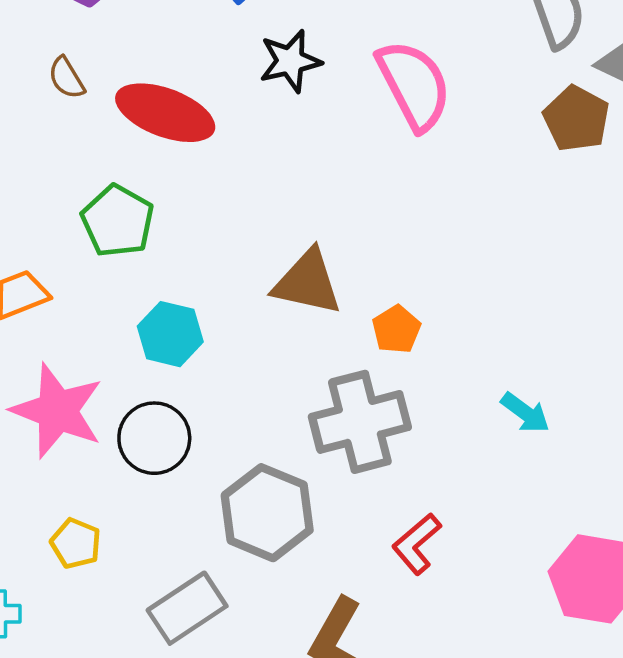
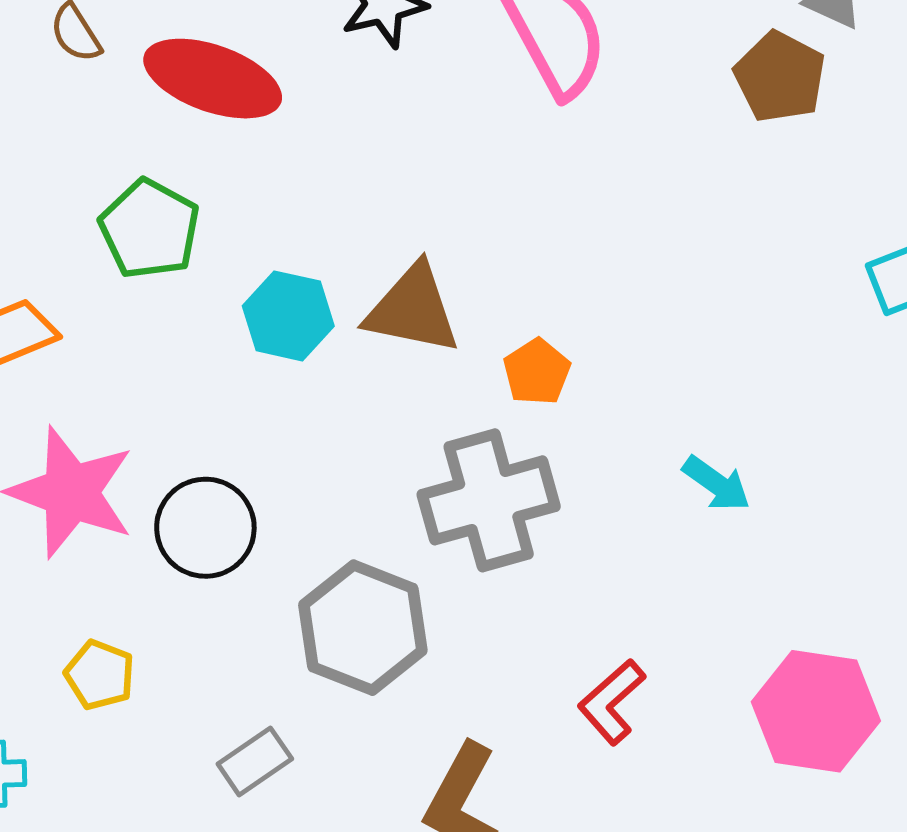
cyan hexagon: (170, 334) -> (288, 316), moved
red L-shape: (417, 544) -> (612, 702), moved
gray rectangle: (187, 608) -> (255, 761), size x0.7

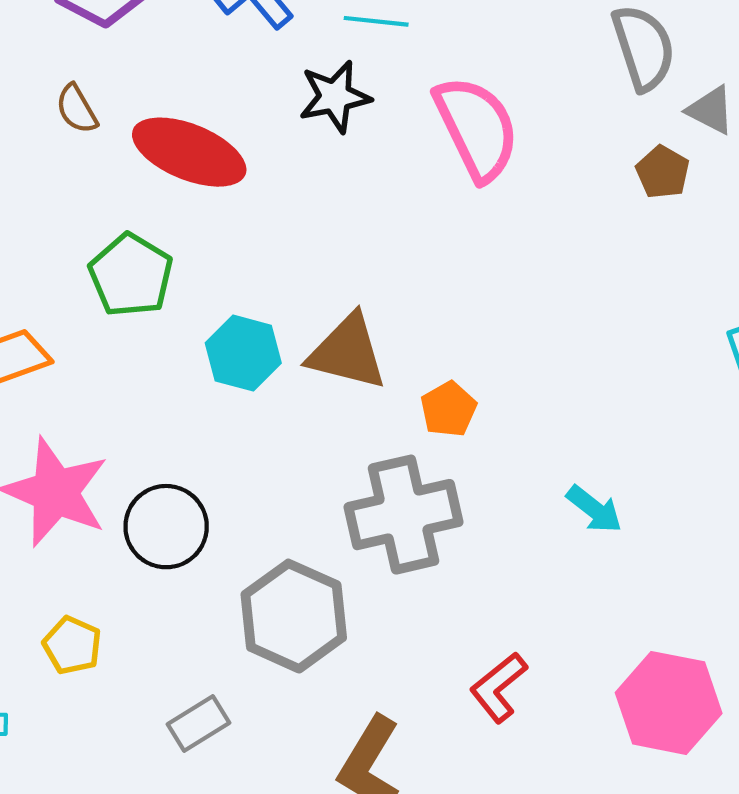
brown pentagon: (780, 77) -> (663, 172), size x0.7

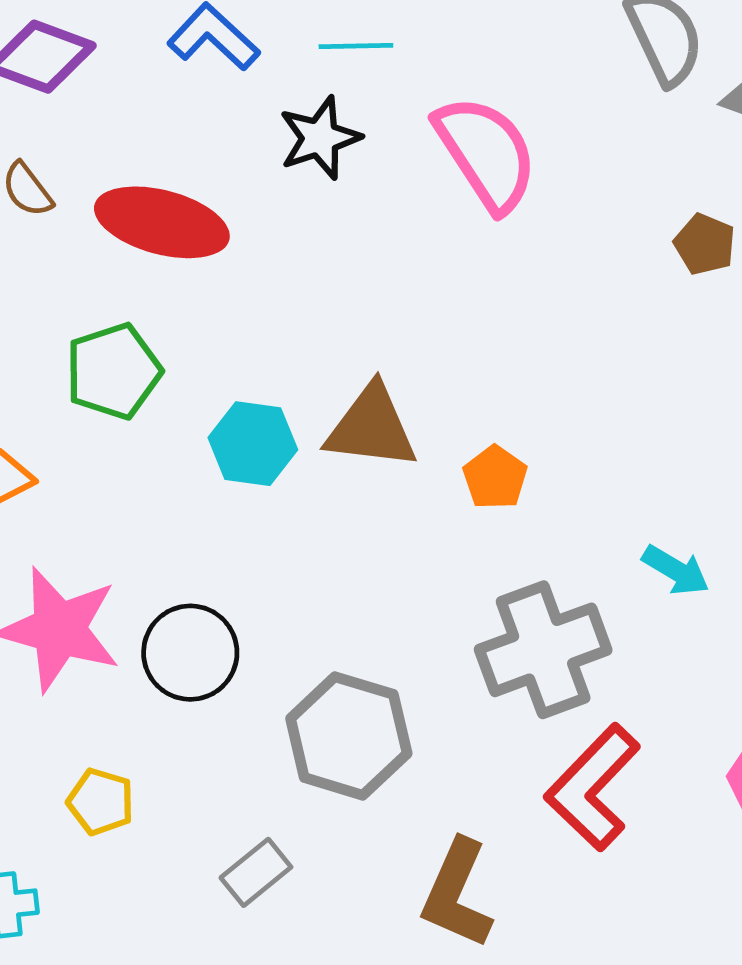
brown pentagon: (663, 172) -> (705, 244), moved
green pentagon: (131, 275) -> (113, 371), turned 30
gray cross: (404, 515) -> (543, 650), moved
red L-shape: (499, 687) -> (593, 787), size x1.5

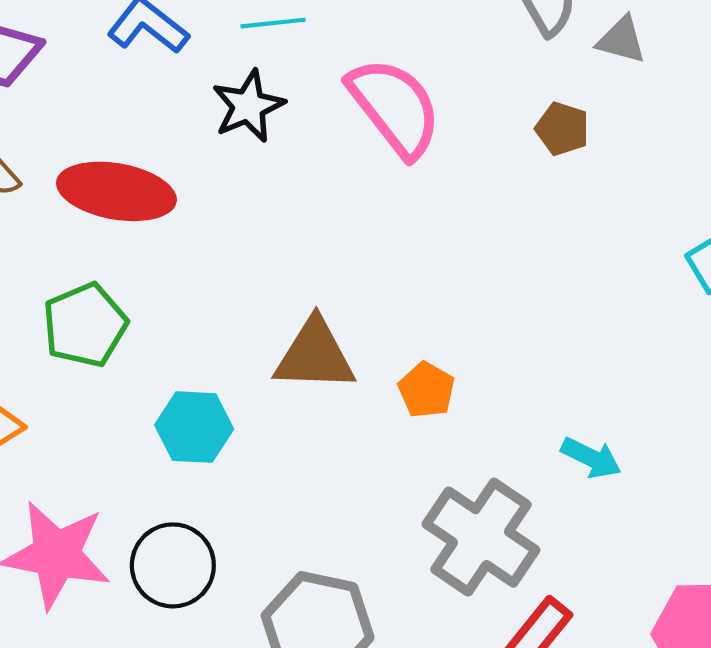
brown pentagon: (705, 244) -> (562, 129), moved
cyan hexagon: (253, 444) -> (194, 427), moved
gray cross: (543, 650) -> (481, 537), turned -31

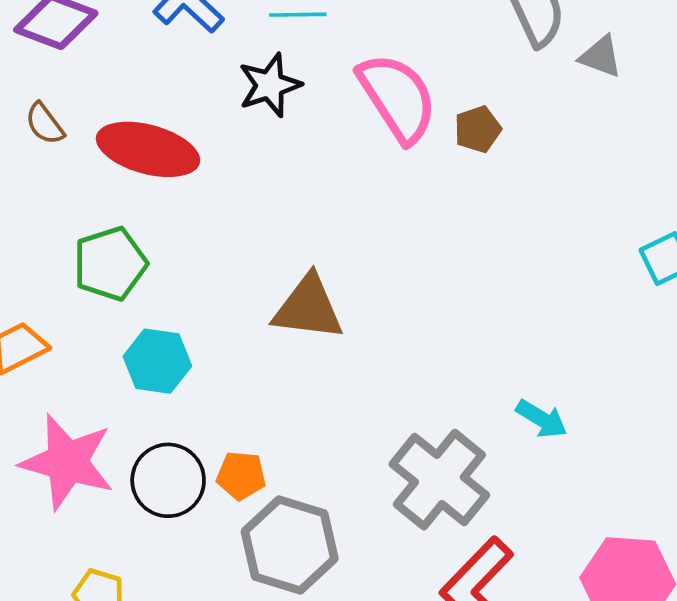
brown pentagon: (562, 129) -> (478, 129), moved, turned 30
orange pentagon: (426, 390) -> (241, 476), moved, turned -30
cyan hexagon: (194, 427) -> (157, 361), moved

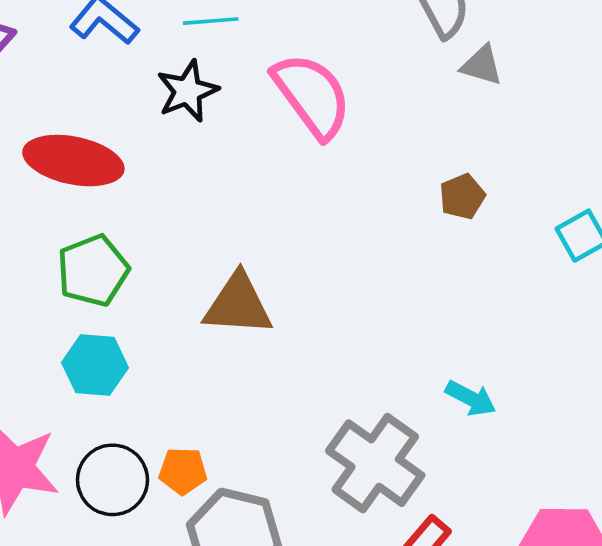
gray triangle: (601, 57) -> (482, 65), moved
brown pentagon: (478, 129) -> (462, 197), moved
green pentagon: (110, 264) -> (93, 271), moved

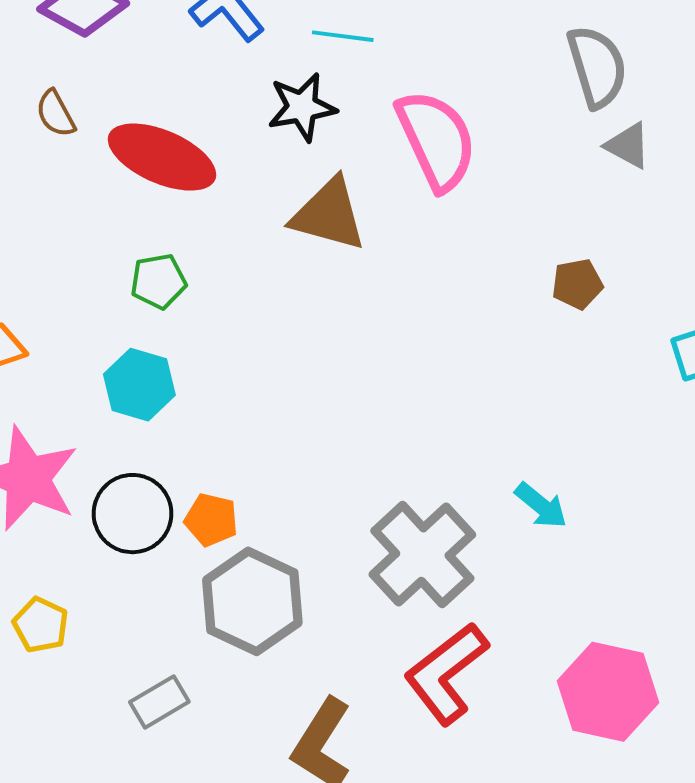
green pentagon: (93, 271) -> (158, 281), size x0.7
brown triangle: (238, 304) -> (329, 215), moved

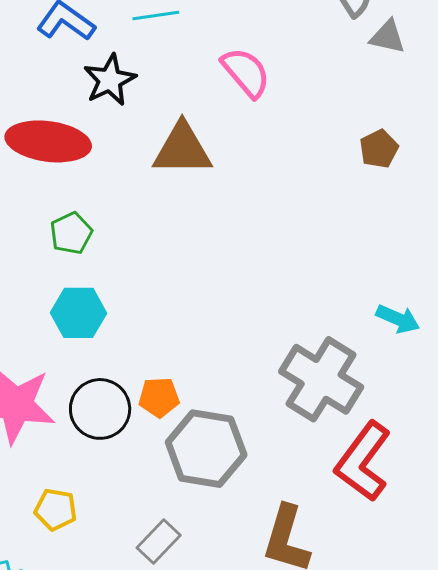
black star: (302, 107) -> (110, 80), moved
pink semicircle: (436, 140) -> (246, 72), size x0.7

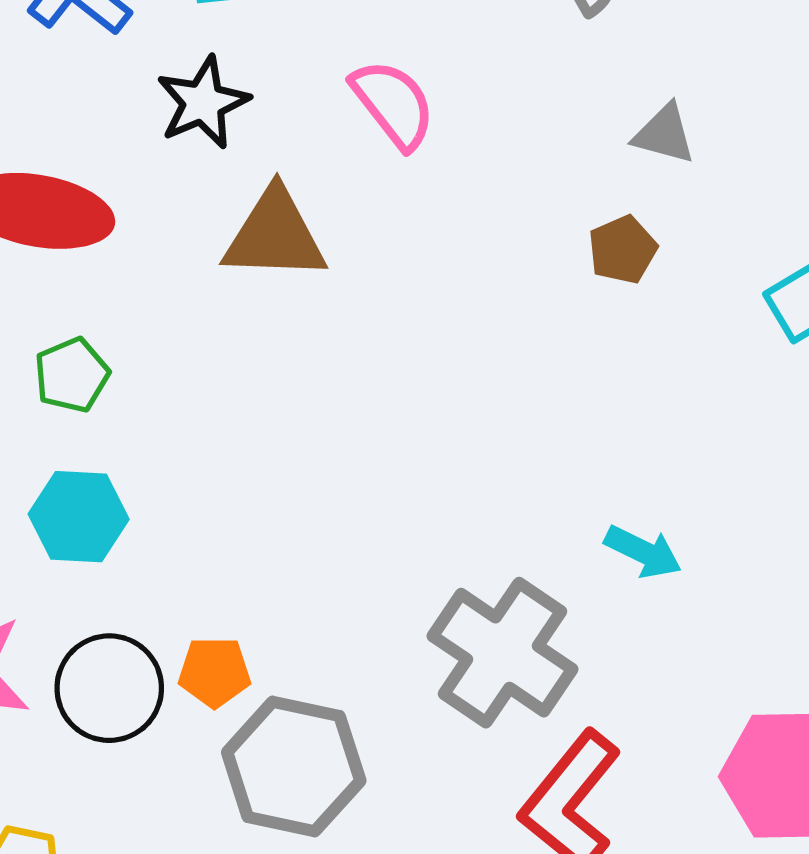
gray triangle: (388, 37) -> (664, 134), moved
black star: (110, 80) -> (203, 103), moved

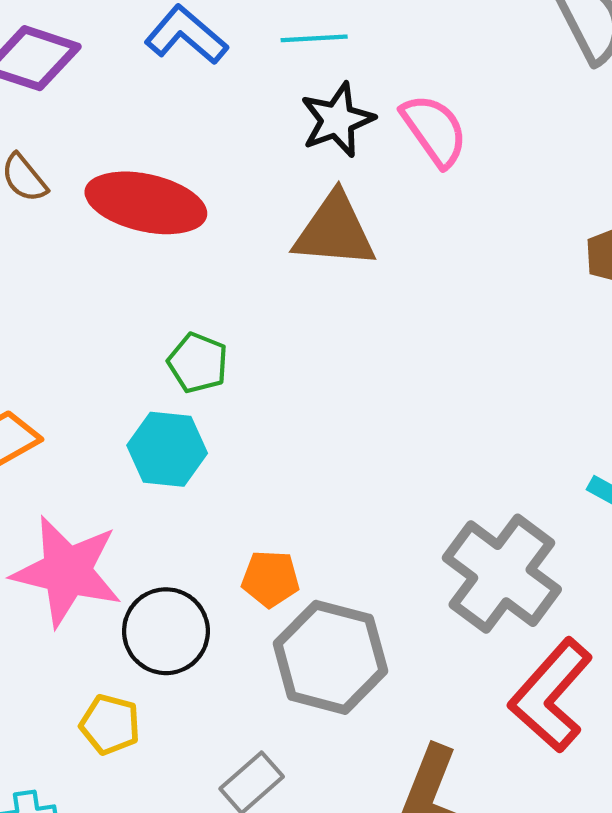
black star: (203, 103) -> (337, 120), moved
green pentagon: (72, 375) -> (198, 363), moved, turned -30
black circle: (109, 688) -> (166, 631), moved

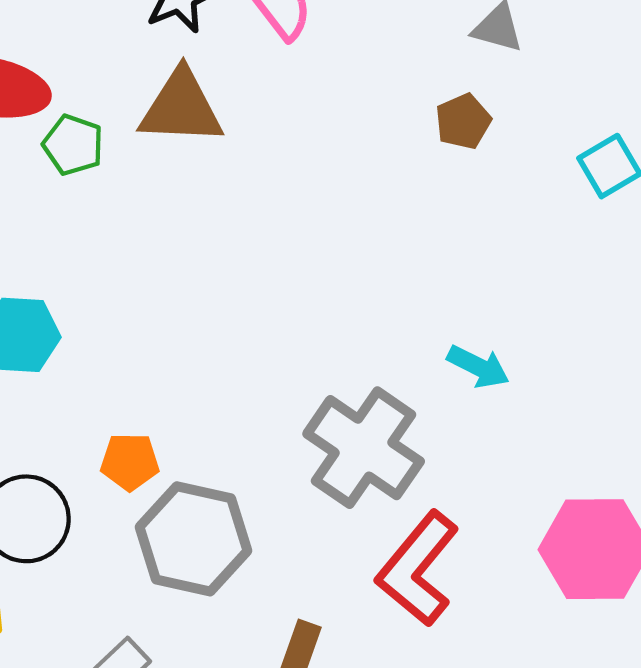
green pentagon: (198, 363) -> (73, 145), moved

